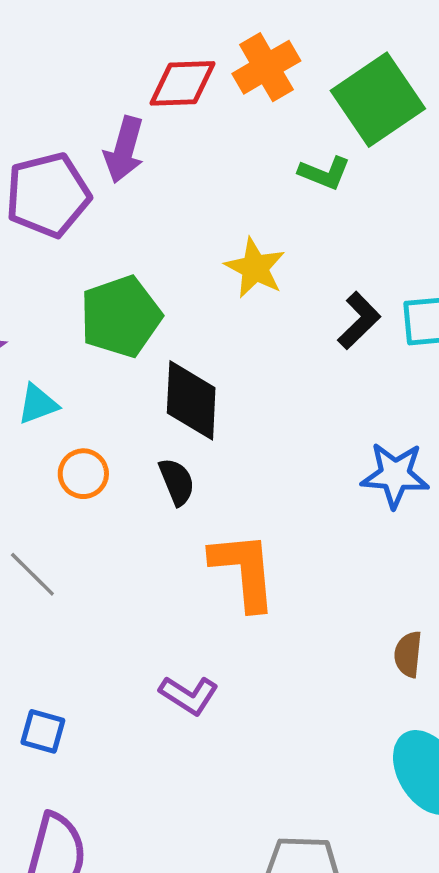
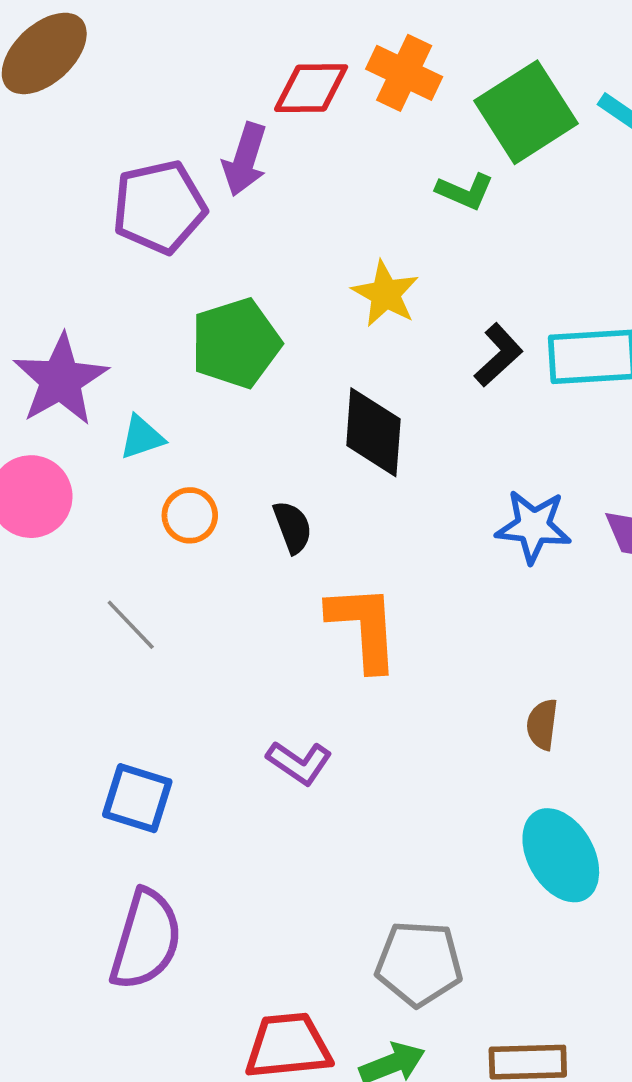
orange cross: (266, 67) -> (404, 73), turned -36
black diamond: (191, 400) -> (373, 432), moved
blue square: (43, 731) -> (137, 798), size x1.4

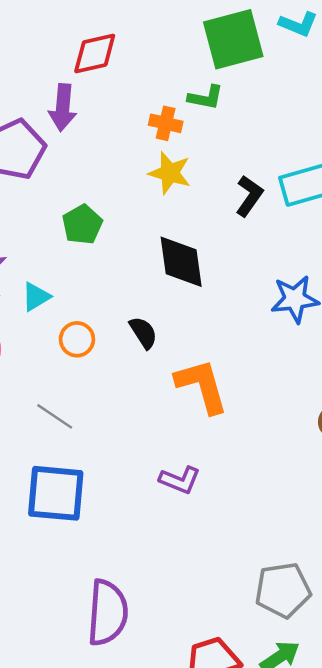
orange cross: (404, 73) -> (166, 123), moved, size x0.7
green square: (526, 112) -> (233, 39), turned 30
green pentagon: (236, 343) -> (82, 225), size x0.7
blue square: (137, 798) -> (56, 493), moved, size x1.4

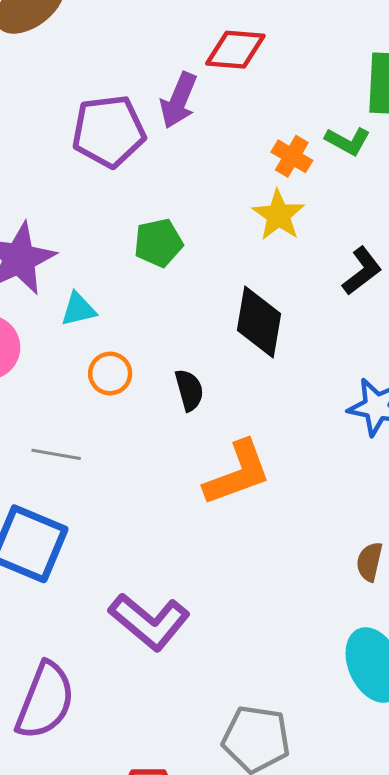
orange L-shape: (202, 386) -> (237, 473), turned 68
gray line: (55, 416) -> (56, 454), turned -42
purple L-shape: (180, 480) -> (149, 622), moved, size x1.6

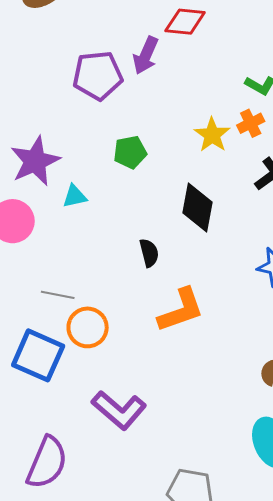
orange cross: (292, 156) -> (251, 123), moved, turned 32
orange circle: (110, 374) -> (88, 327), moved, size x1.4

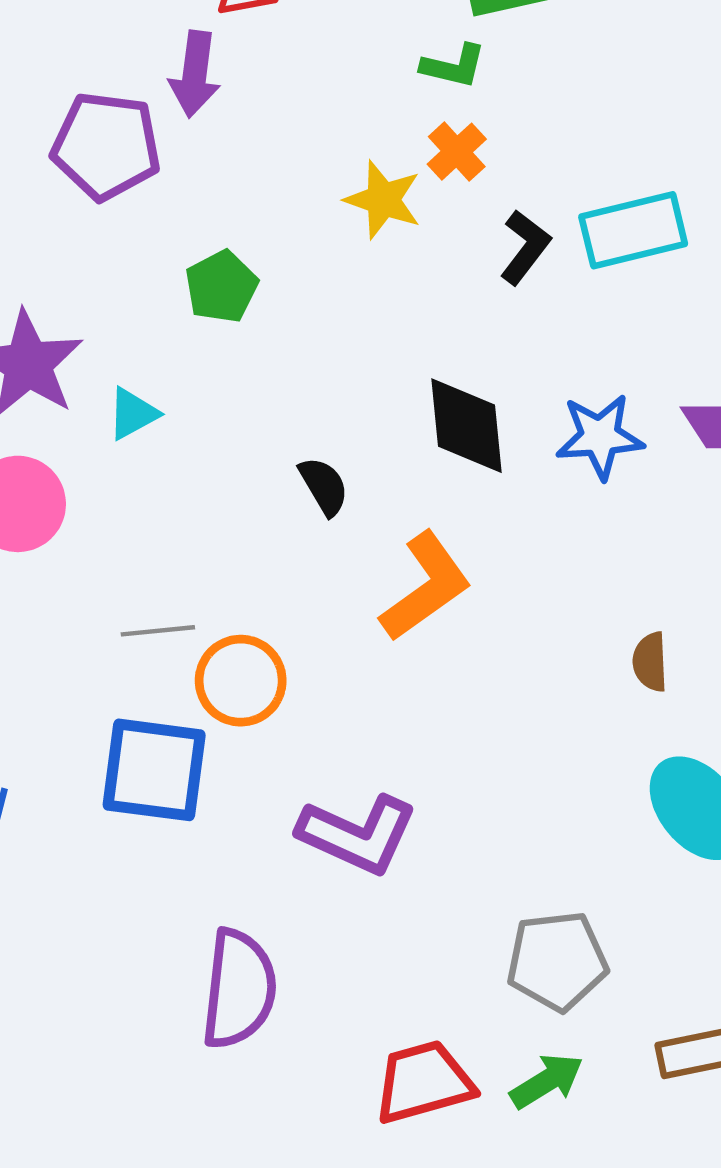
purple pentagon: (98, 75) -> (106, 146), turned 30
black diamond: (198, 207) -> (466, 426), moved

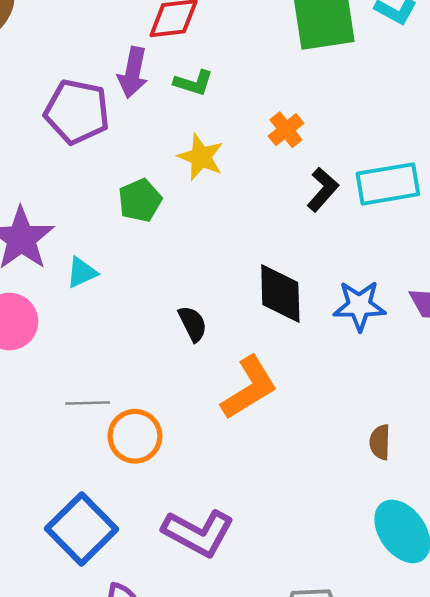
green L-shape: (453, 66) -> (193, 83), moved
yellow star: (383, 200) -> (201, 157), moved
blue square: (154, 770) -> (82, 529), moved, turned 34

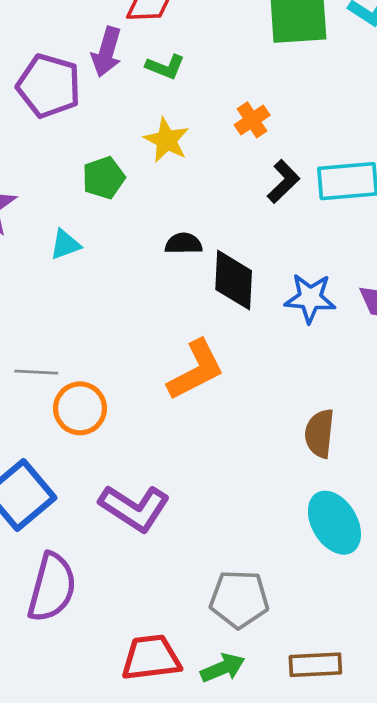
cyan triangle: (82, 272) -> (65, 245), moved
black semicircle: (193, 324) -> (183, 244), moved, turned -69
brown semicircle: (380, 442) -> (320, 433), size x1.4

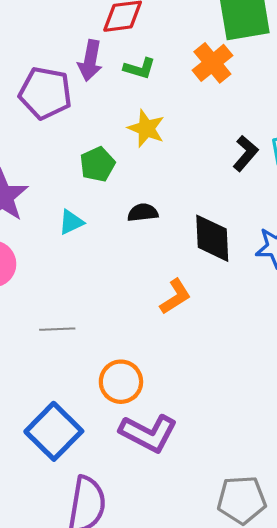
orange cross: (252, 120) -> (212, 63), moved, size x1.4
black semicircle: (183, 244) -> (143, 213), moved
orange L-shape: (196, 370) -> (175, 297), moved, size x0.7
orange circle: (80, 408) -> (121, 382), moved

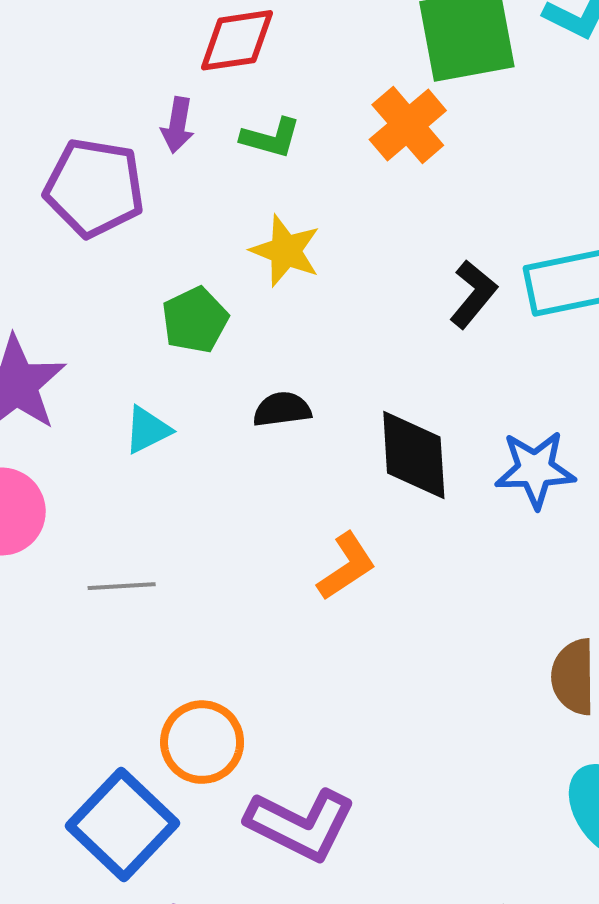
purple arrow: (90, 61) -> (178, 125), size x0.7
gray line: (57, 329) -> (122, 586), moved
orange circle: (121, 382) -> (202, 742), moved

